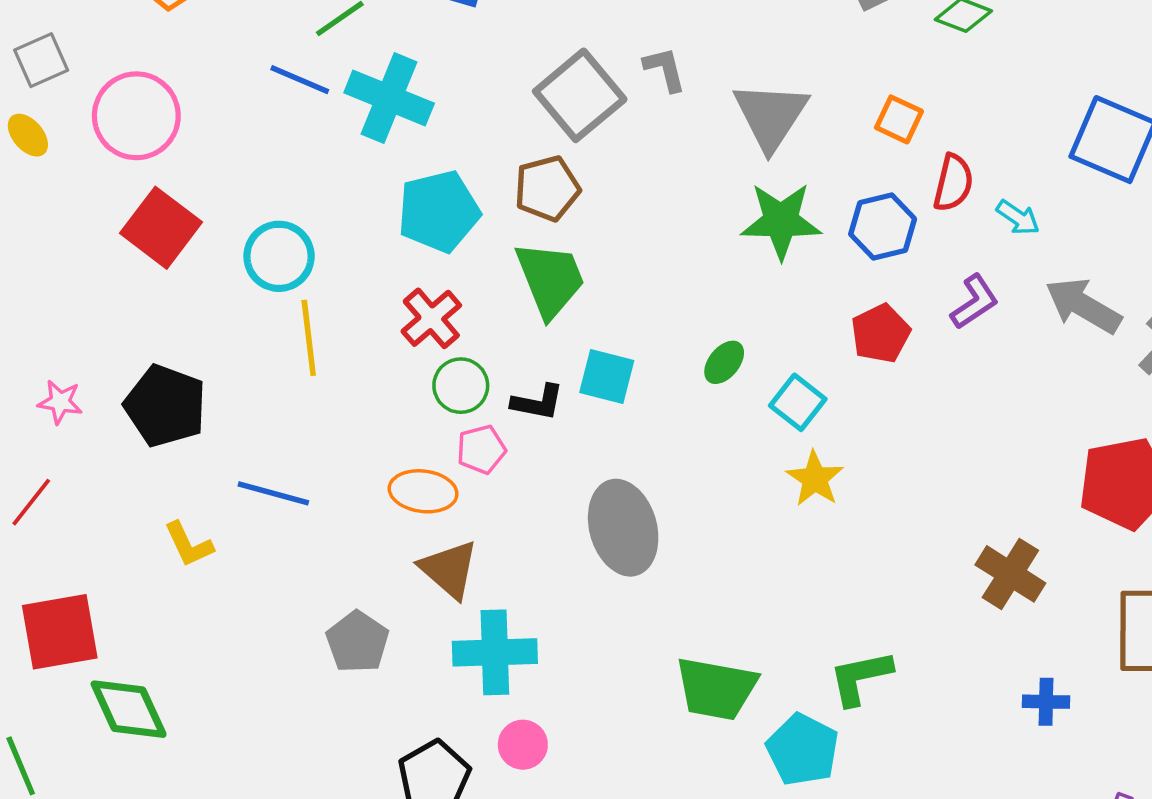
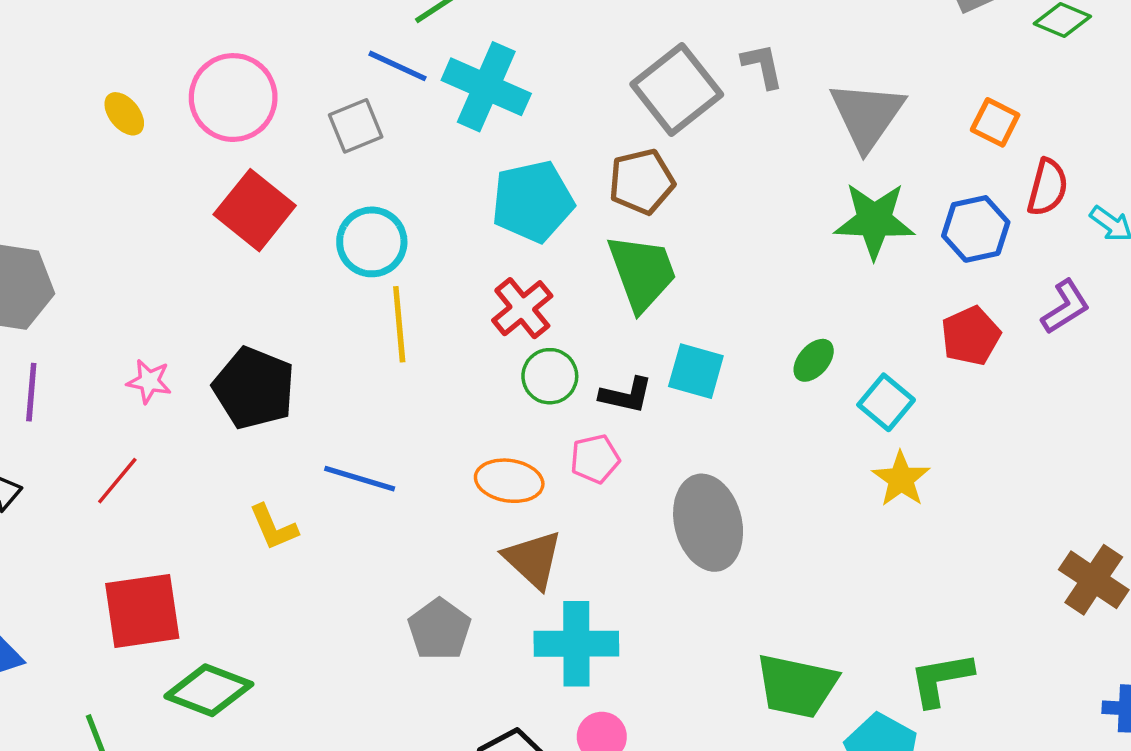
gray square: (41, 60) -> (356, 126), moved
pink pentagon: (481, 449) -> (595, 459), moved
green diamond: (129, 709) -> (209, 690), turned -46

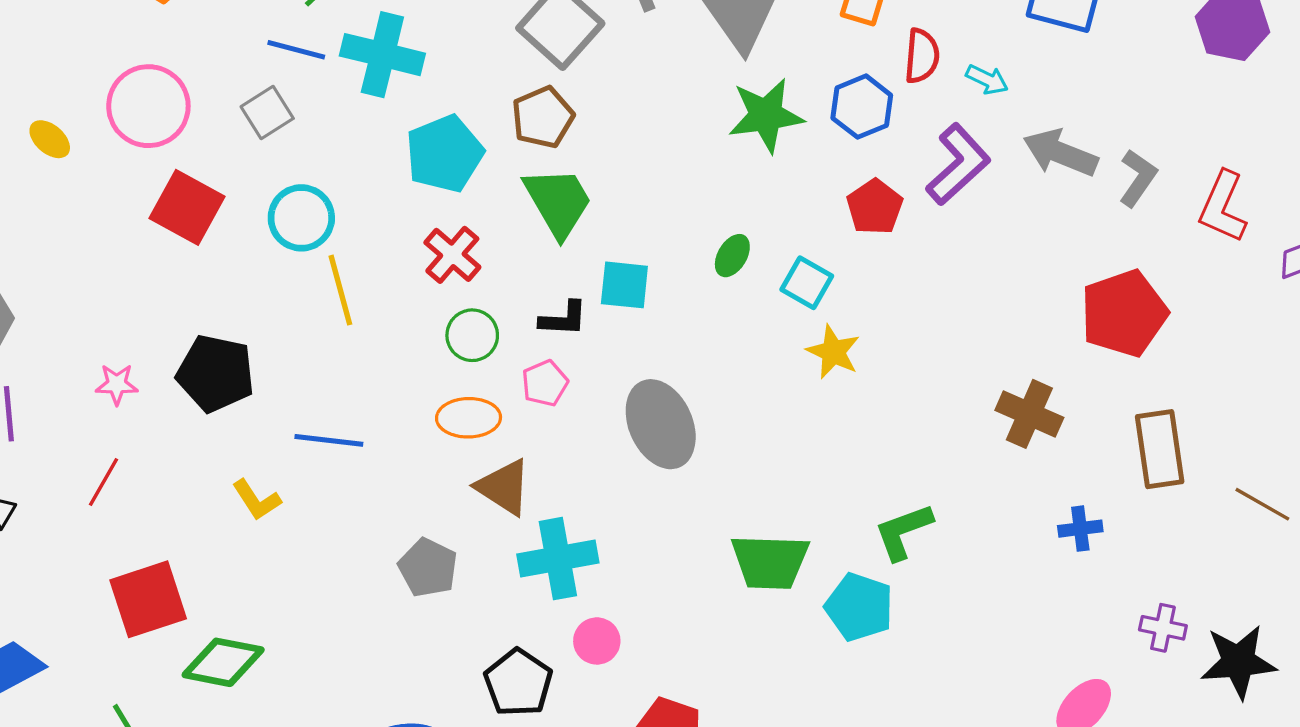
purple L-shape: (1065, 307) -> (958, 164), size x1.5
green circle: (550, 376) -> (472, 335), moved

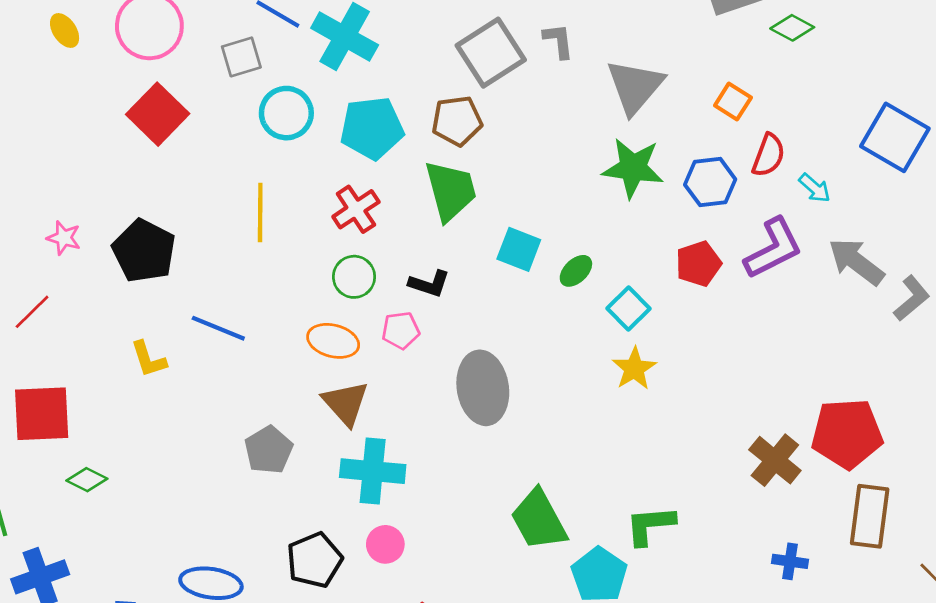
cyan circle: (301, 218) -> (286, 113), moved
cyan square: (624, 285) -> (519, 249), moved
red pentagon: (1124, 313) -> (847, 434), moved
green trapezoid: (770, 562) -> (539, 520), turned 44
green diamond: (223, 662) -> (87, 480), size x0.6

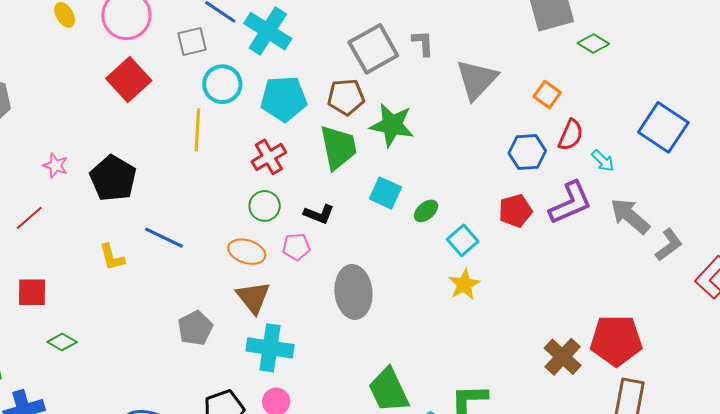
green star: (633, 168) -> (392, 125), moved
yellow line: (260, 213) -> (197, 130), moved
red square: (42, 414) -> (32, 292), size x0.7

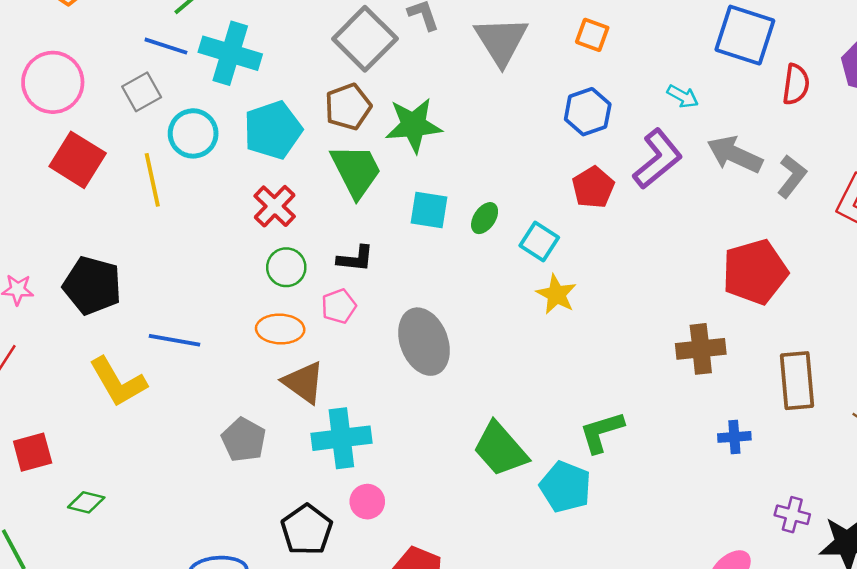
yellow line: (197, 130) -> (152, 180), moved
red semicircle: (571, 135) -> (796, 84), moved
yellow L-shape: (112, 257) -> (118, 382), size x1.6
red pentagon: (616, 340) -> (755, 272), moved
brown cross: (563, 357) -> (701, 349), turned -33

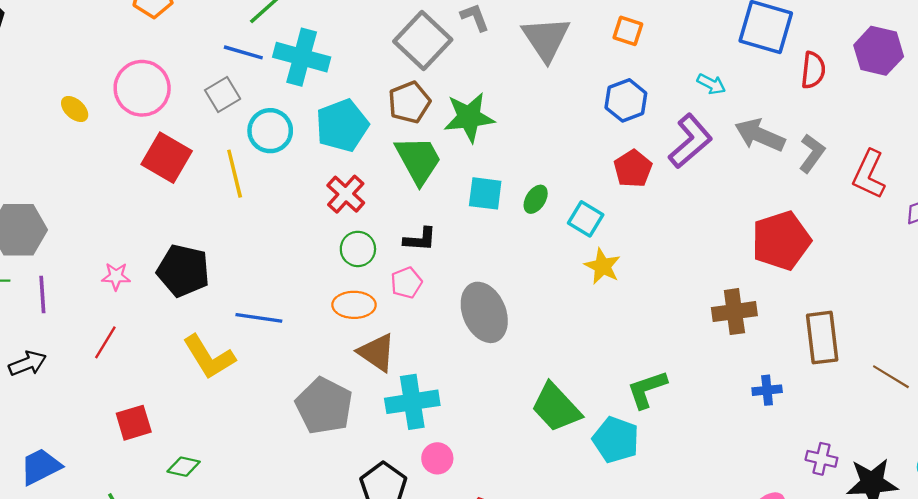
gray pentagon: (244, 440) -> (324, 406), size x1.4

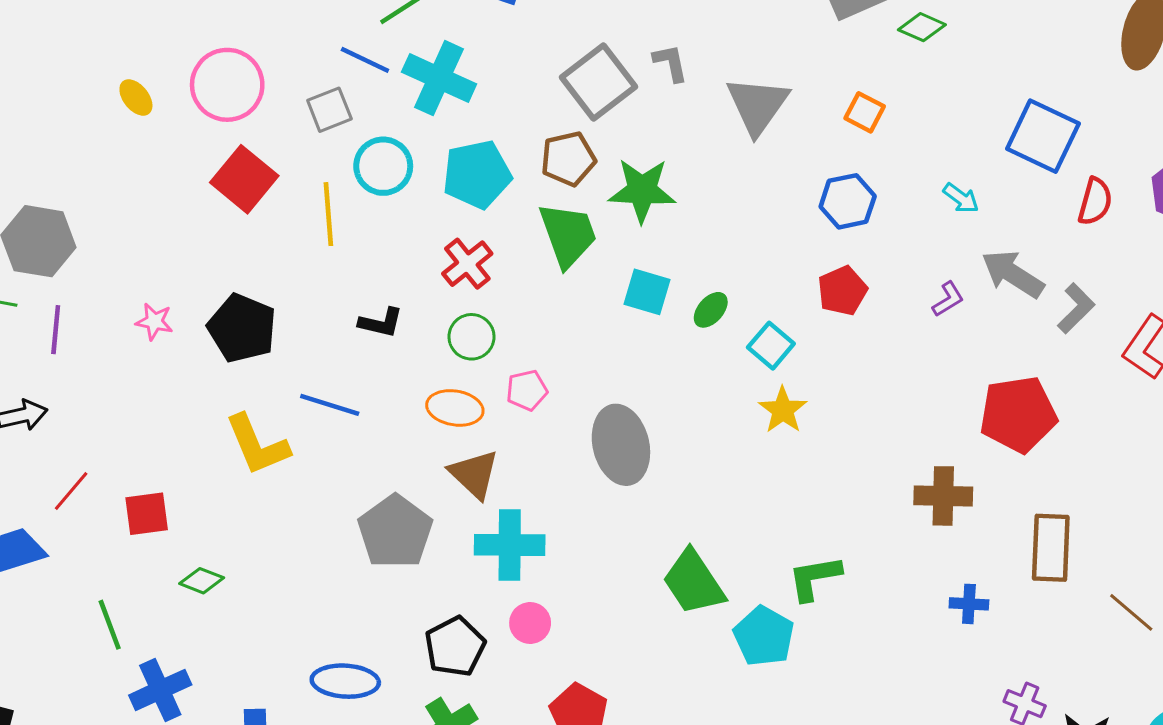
purple L-shape: (690, 141) -> (948, 299), moved, size x0.5
black L-shape: (420, 239) -> (381, 323), moved
red line: (105, 342) -> (71, 491), moved

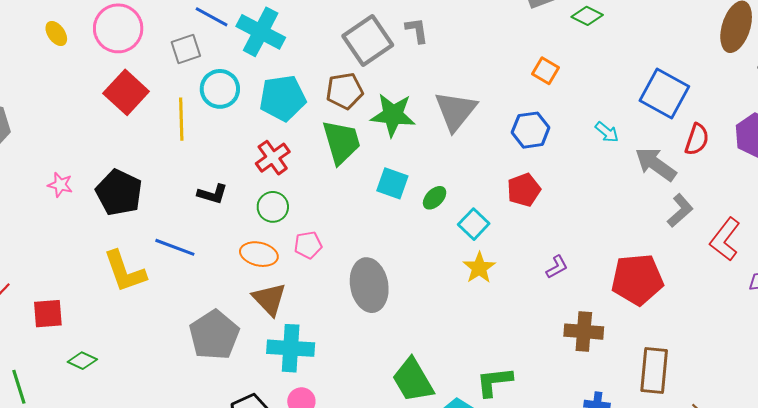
gray triangle: (757, 105) -> (456, 111), moved
gray arrow: (1013, 274) -> (656, 164), moved
purple L-shape: (948, 299) -> (557, 267), moved

